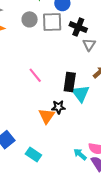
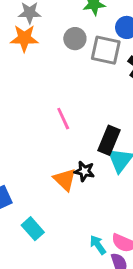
orange triangle: (47, 116) -> (65, 180), turned -36

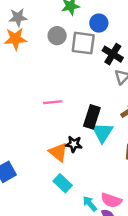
pink line: (63, 119) -> (53, 102), turned -66
cyan rectangle: (33, 229) -> (63, 183), moved

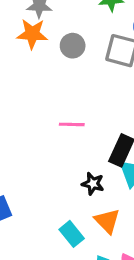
gray circle: (57, 36) -> (73, 46), moved
orange triangle: (58, 152) -> (107, 221), moved

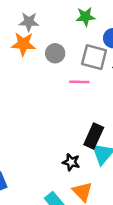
pink line: (72, 124) -> (79, 82), moved

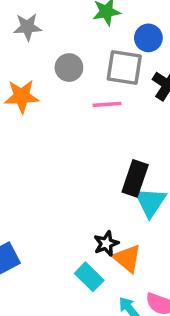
orange star: (23, 44) -> (22, 96), moved
black star: (71, 162) -> (106, 243), moved, turned -30

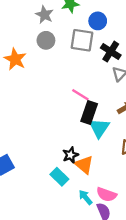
gray star: (27, 27) -> (44, 15), moved, turned 30
orange star: (22, 96) -> (15, 59), turned 30
pink line: (107, 104) -> (80, 95), moved, turned 36

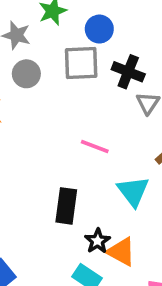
black rectangle: (89, 113) -> (66, 206), moved

